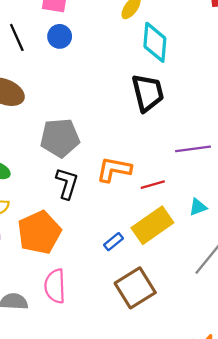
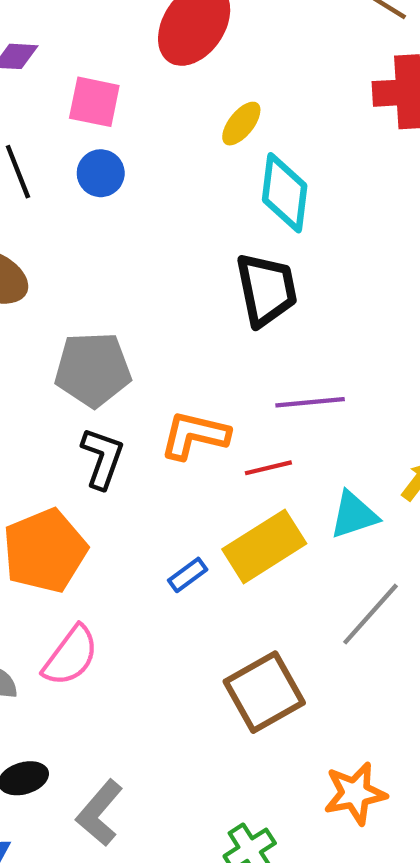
purple line: (193, 149) -> (310, 402), moved
cyan triangle: (198, 207) -> (354, 515), size x1.4
pink semicircle: (55, 286) -> (71, 656), turned -144
brown square: (135, 288) -> (264, 692), moved

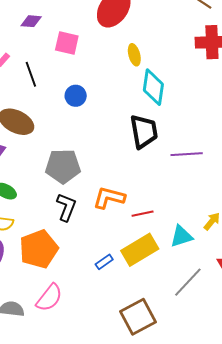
yellow ellipse: (241, 124) -> (134, 55), turned -55
blue circle: (101, 173) -> (76, 96), moved
purple line: (310, 402) -> (187, 154), moved

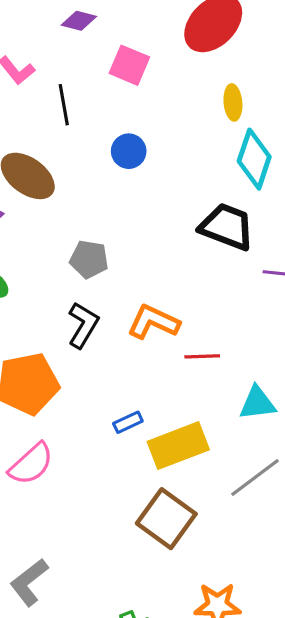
black trapezoid: (144, 131) -> (227, 227), turned -69
gray pentagon: (63, 166) -> (89, 259), size x0.7
yellow rectangle: (140, 250) -> (178, 446), moved
brown square: (138, 317) -> (166, 519), turned -36

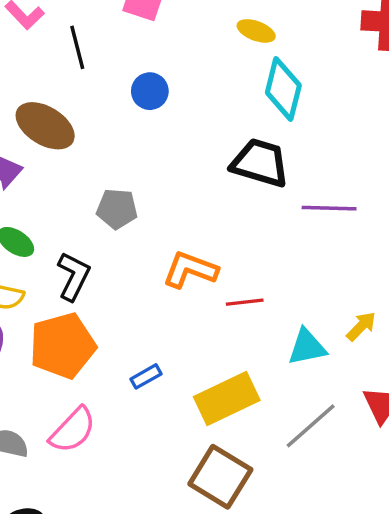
yellow ellipse: (233, 102) -> (256, 31), turned -60
black L-shape: (83, 325) -> (74, 276), moved
blue rectangle: (128, 422) -> (146, 376), moved

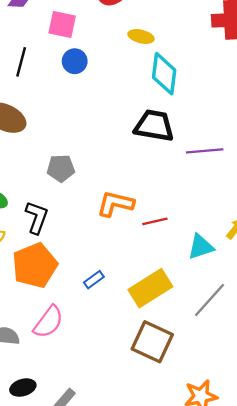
black line: (77, 47) -> (21, 62), turned 36
blue circle: (150, 91) -> (75, 61), moved

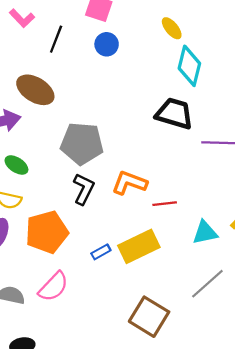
yellow ellipse: (141, 36) -> (172, 28), turned 30
gray pentagon: (61, 168) -> (82, 143), size x1.6
black L-shape: (37, 217) -> (84, 189), moved
yellow rectangle: (150, 288) -> (139, 246), moved

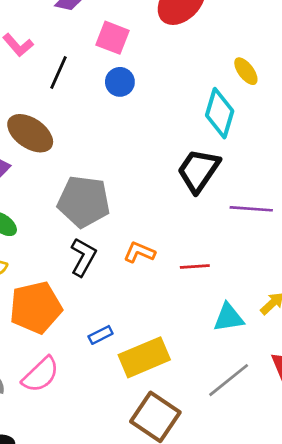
yellow ellipse: (172, 28) -> (246, 71), moved
black trapezoid: (174, 114) -> (198, 171), turned -75
orange L-shape: (129, 183) -> (139, 252), size x0.7
red line: (165, 204) -> (195, 266), moved
yellow rectangle: (139, 246) -> (144, 357), moved

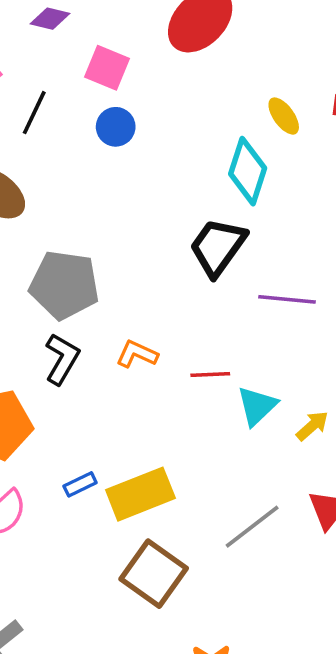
cyan triangle: (229, 318) -> (257, 406), moved, turned -36
blue rectangle: (101, 335) -> (80, 484), moved

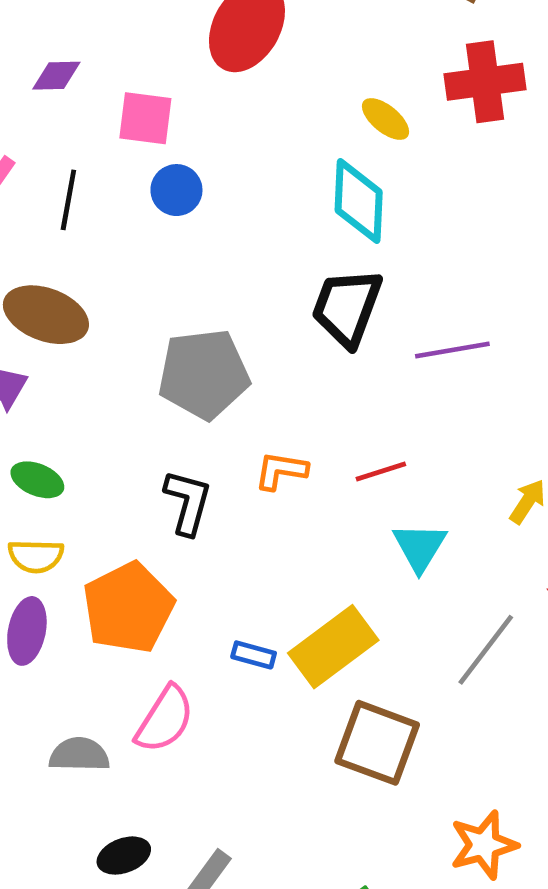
gray pentagon: (64, 285) -> (204, 374), moved
cyan triangle: (257, 406) -> (420, 547), moved
blue rectangle: (80, 484) -> (254, 655), turned 56

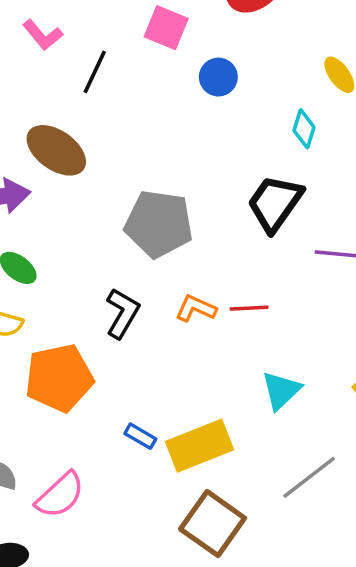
blue circle: (176, 190) -> (218, 77), moved
cyan diamond: (359, 201) -> (304, 129), size x0.6
red line: (381, 471) -> (249, 308), moved
pink semicircle: (165, 719) -> (60, 495), moved

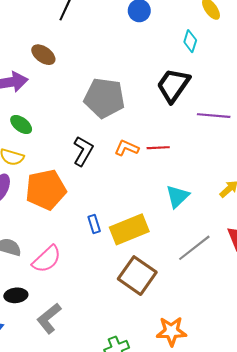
brown ellipse: (56, 150) -> (43, 55), size x0.7
blue rectangle: (140, 436) -> (94, 224), turned 42

